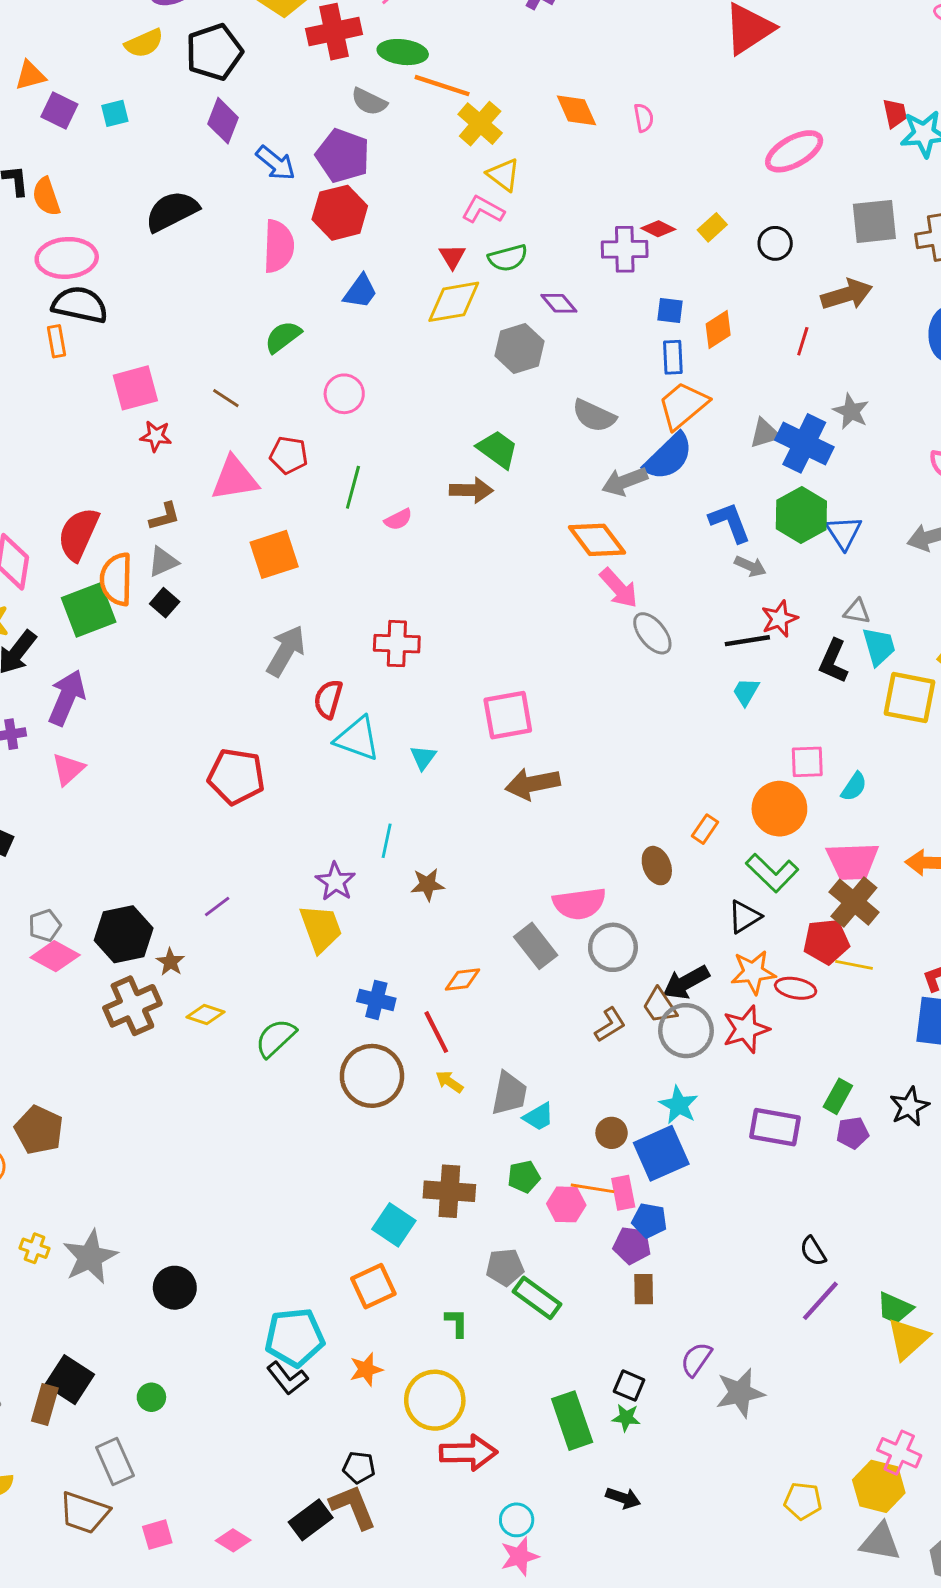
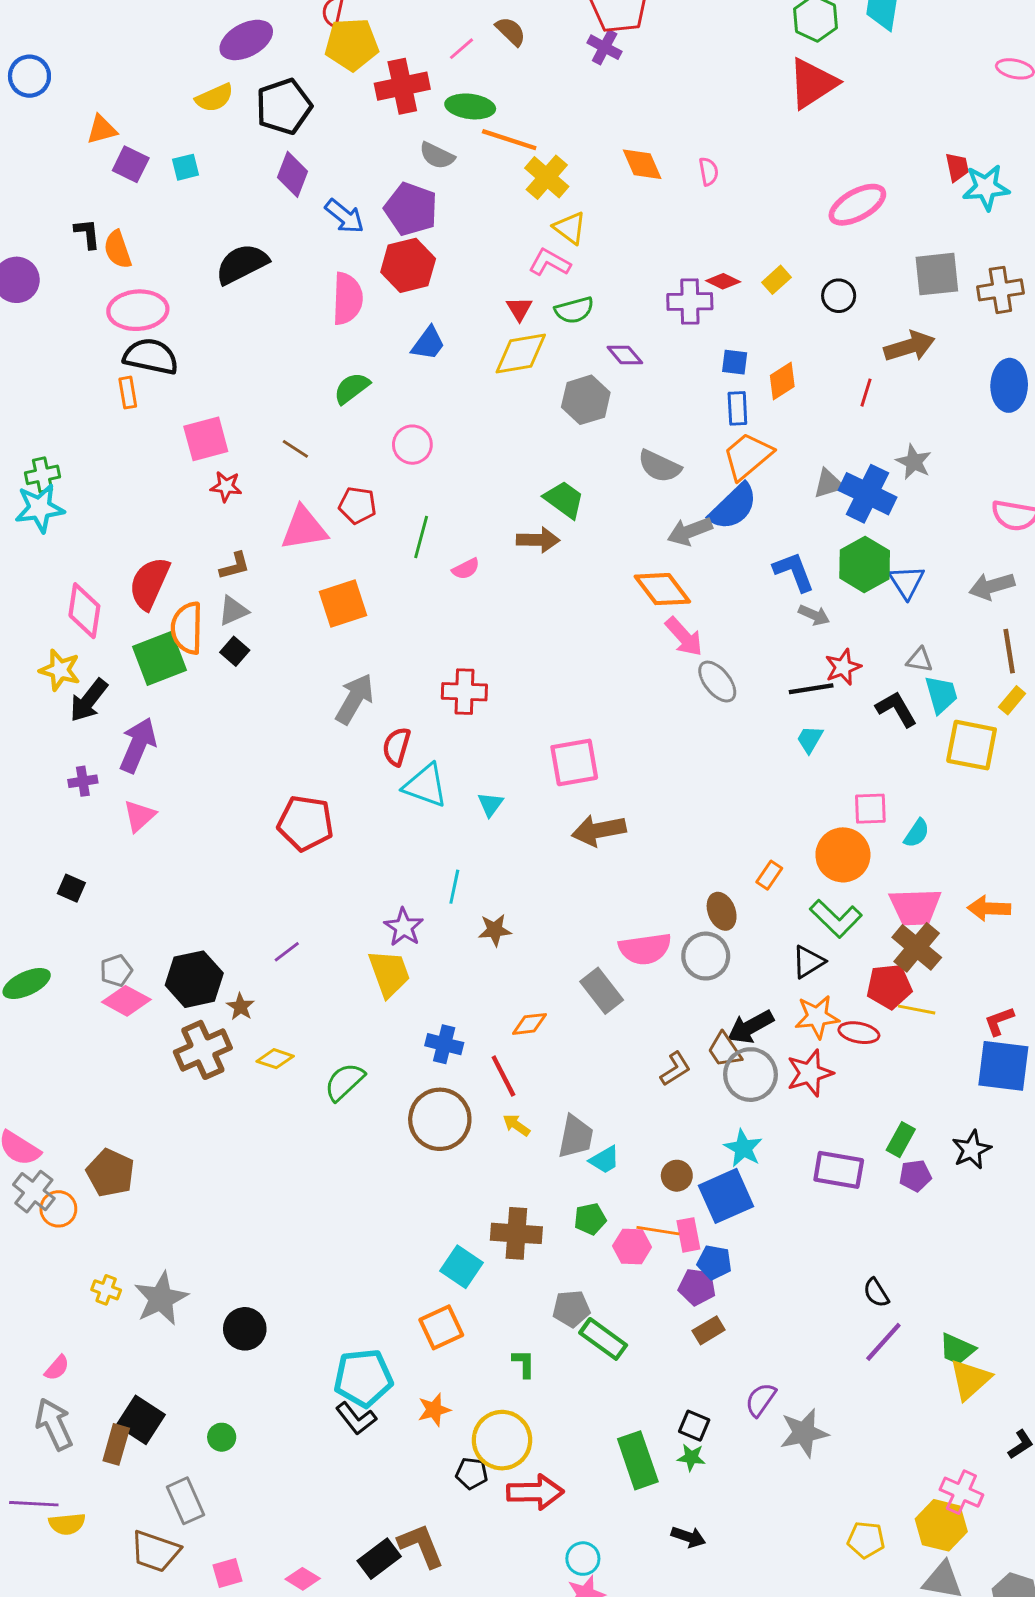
black L-shape: (834, 661) -> (896, 709), turned 126
gray circle: (613, 947) -> (706, 956), moved
brown rectangle: (644, 1289) -> (709, 1330), turned 60
black pentagon: (359, 1467) -> (472, 1473), moved

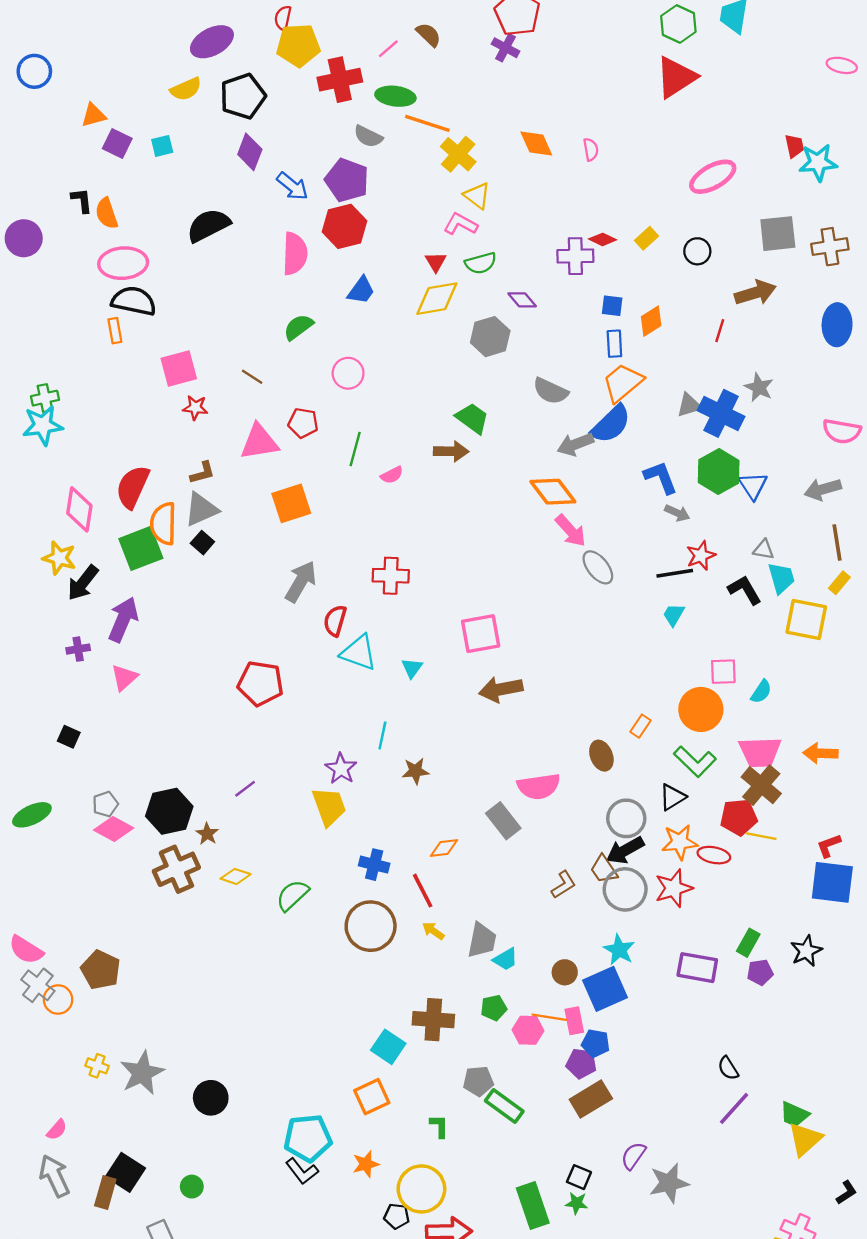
gray triangle: (233, 611) -> (201, 509), size x1.4
gray circle: (706, 956) -> (626, 818), moved
brown rectangle: (709, 1330) -> (591, 1099), size x1.6

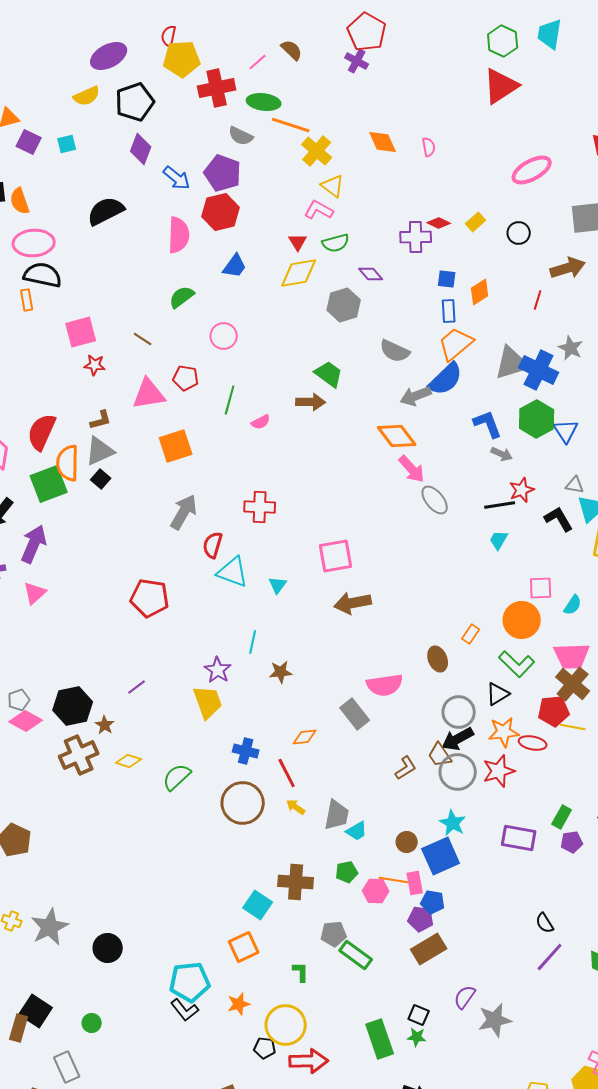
gray triangle: (689, 405) -> (512, 363), size x1.6

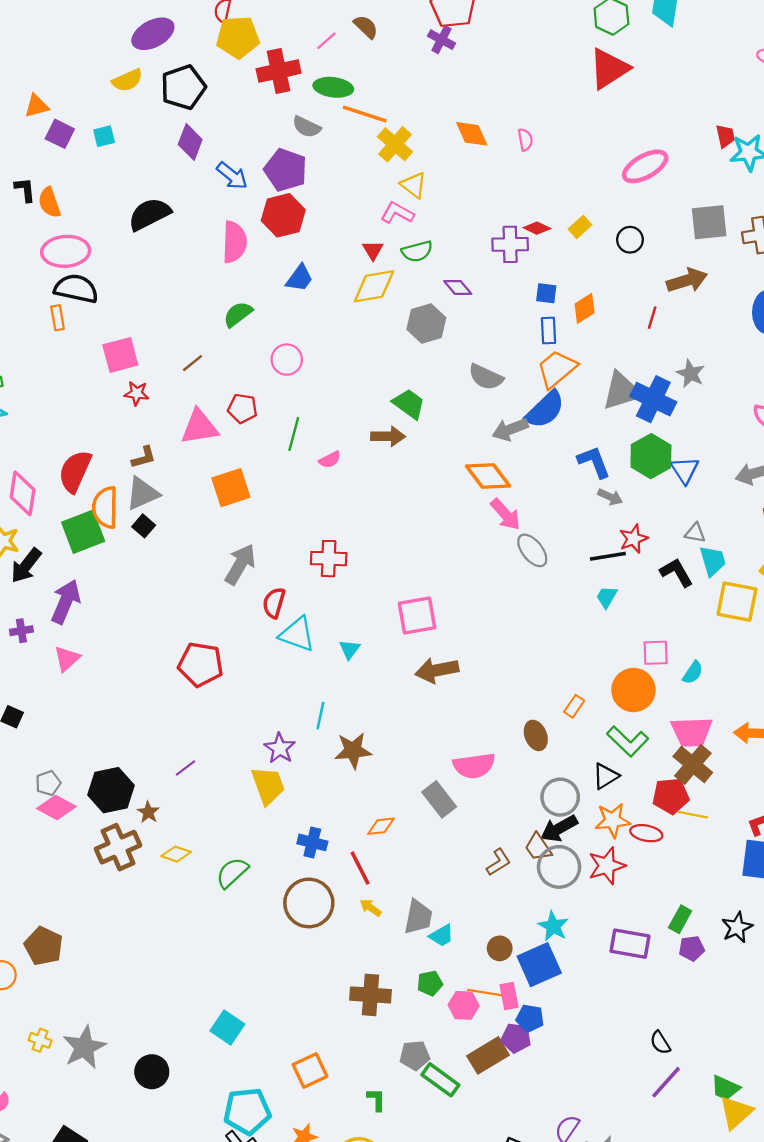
brown line: (143, 339) -> (192, 363), turned -72
brown star: (281, 672) -> (353, 751), size x1.4
cyan square: (258, 905) -> (227, 1027), moved
brown rectangle: (429, 949) -> (488, 1055), moved

